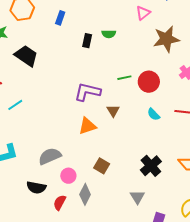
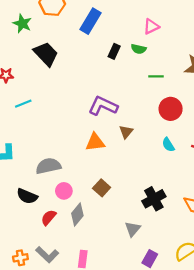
pink triangle: (143, 13) -> (151, 26), moved
blue rectangle: (60, 18) -> (91, 21), size x1.6
green line: (124, 78) -> (156, 76), moved

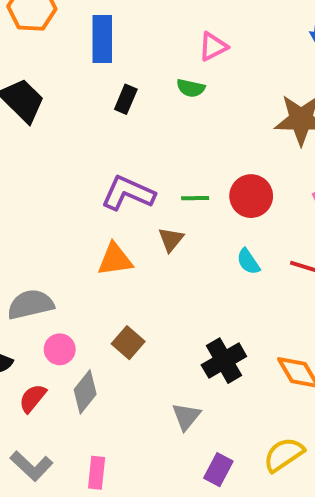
blue rectangle: (91, 21) -> (102, 39), turned -30
black rectangle: (114, 51) -> (126, 99), moved
green line: (156, 76) -> (195, 198), moved

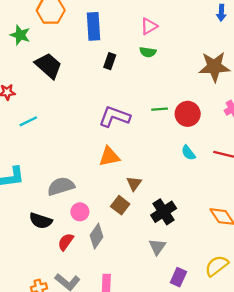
pink triangle: (213, 47) -> (149, 26), moved
green line: (195, 198) -> (160, 109), moved
brown triangle: (171, 239) -> (134, 183), moved
black cross: (224, 361) -> (164, 212), moved

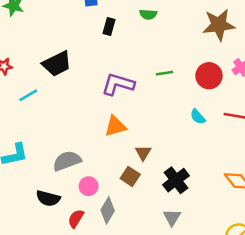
black trapezoid: (48, 66) -> (57, 64), moved, turned 116
red circle: (188, 114) -> (209, 76), moved

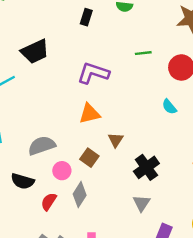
green line: (165, 73) -> (143, 53), moved
brown square: (130, 176) -> (89, 158), moved

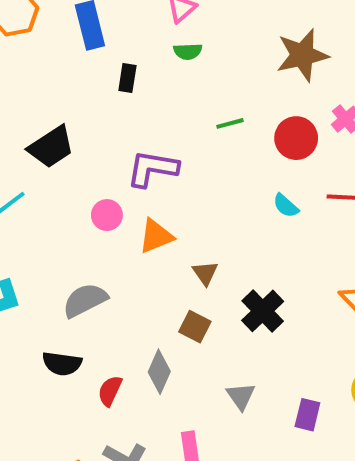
brown square: (89, 158) -> (195, 327), moved
pink circle: (62, 171) -> (107, 215), moved
gray triangle: (142, 203) -> (241, 396), moved

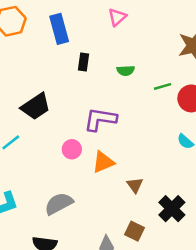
green semicircle: (188, 51) -> (126, 71), moved
green line: (230, 123) -> (163, 86), moved
brown square: (195, 327) -> (135, 231), moved

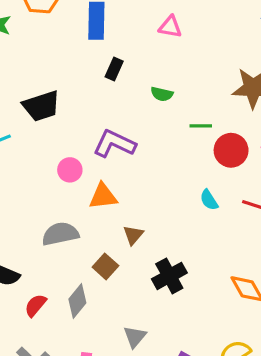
pink triangle: (117, 17) -> (170, 27), turned 36
gray semicircle: (59, 204) -> (60, 234), moved
brown square: (135, 231) -> (105, 266), moved

